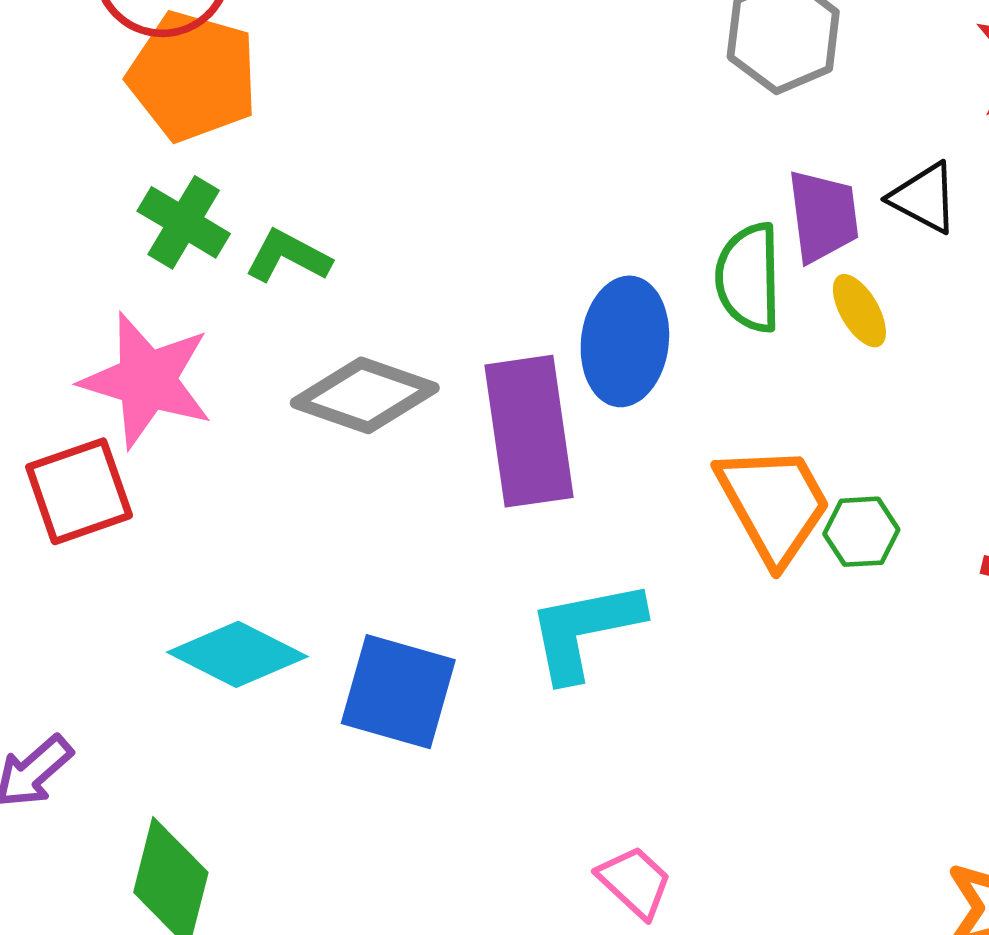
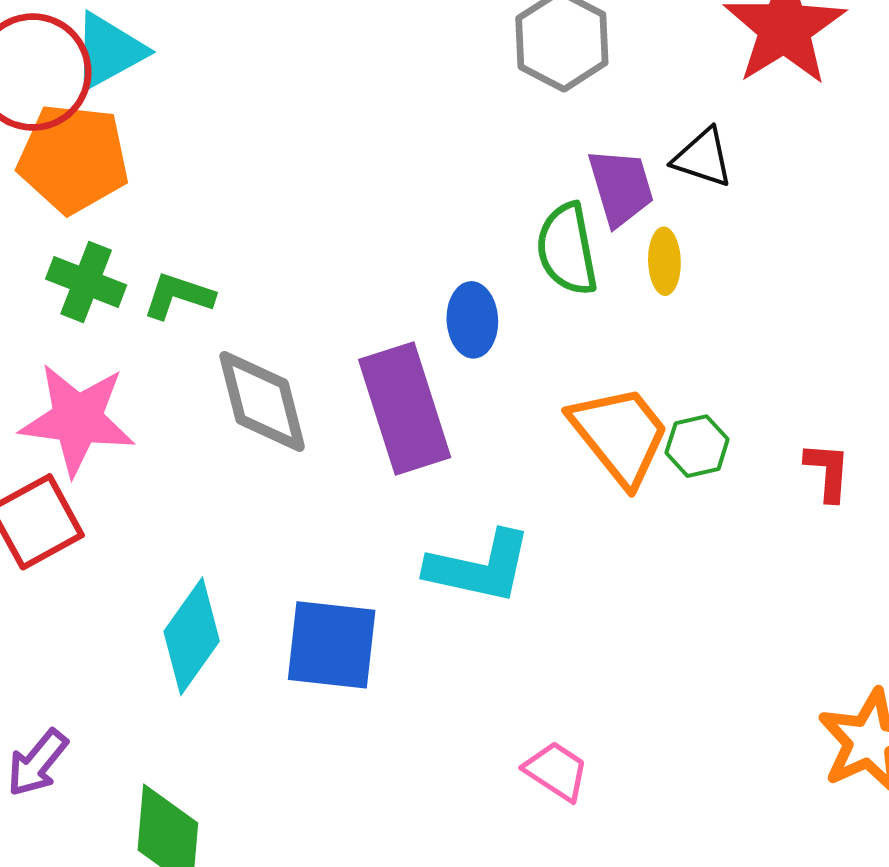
yellow ellipse: (859, 311) -> (664, 261), turned 38
blue ellipse: (625, 341) -> (472, 320), size x0.7
gray diamond: (365, 395) -> (262, 401), turned 66
cyan L-shape: (585, 630) -> (479, 567), turned -147
cyan diamond: (237, 654) -> (192, 636), turned -72

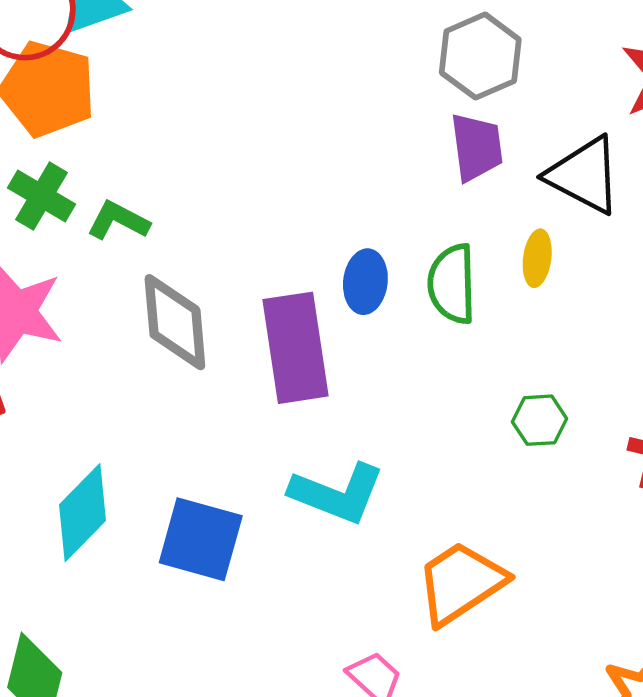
black triangle: (703, 158) -> (584, 175), size x1.5
purple trapezoid: (621, 187) -> (477, 147), moved
green semicircle: (567, 249) -> (452, 284), moved
orange trapezoid: (620, 435) -> (461, 583), moved, turned -94

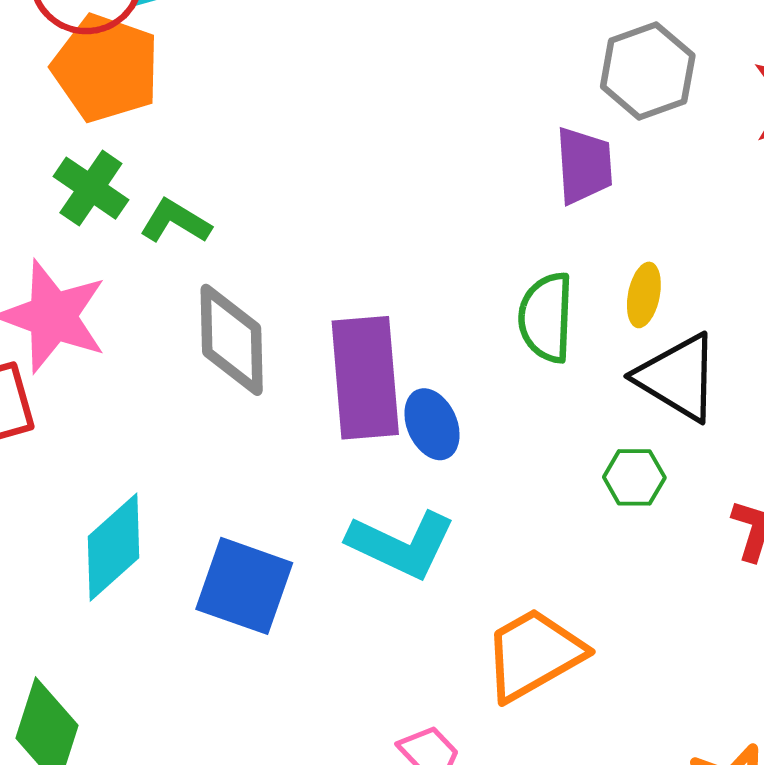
gray hexagon: (480, 56) -> (648, 71), moved
black triangle: (584, 175) -> (678, 377), moved
blue ellipse: (365, 282) -> (432, 424), moved, turned -34

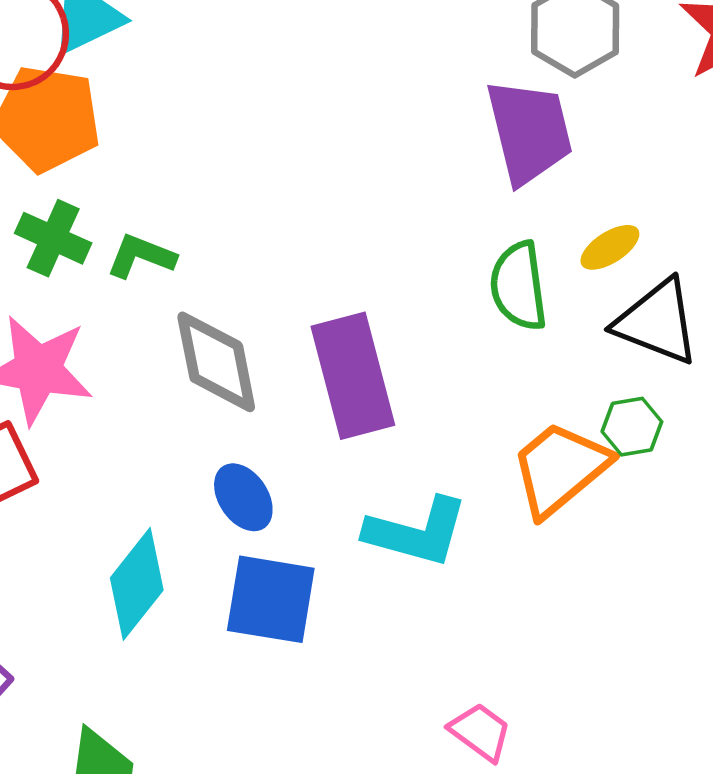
purple trapezoid: (584, 165) -> (529, 132), size x1.4
yellow ellipse: (644, 295) -> (610, 247), turned 56
blue ellipse: (432, 424) -> (243, 497), moved
orange trapezoid: (534, 654) -> (560, 469), moved

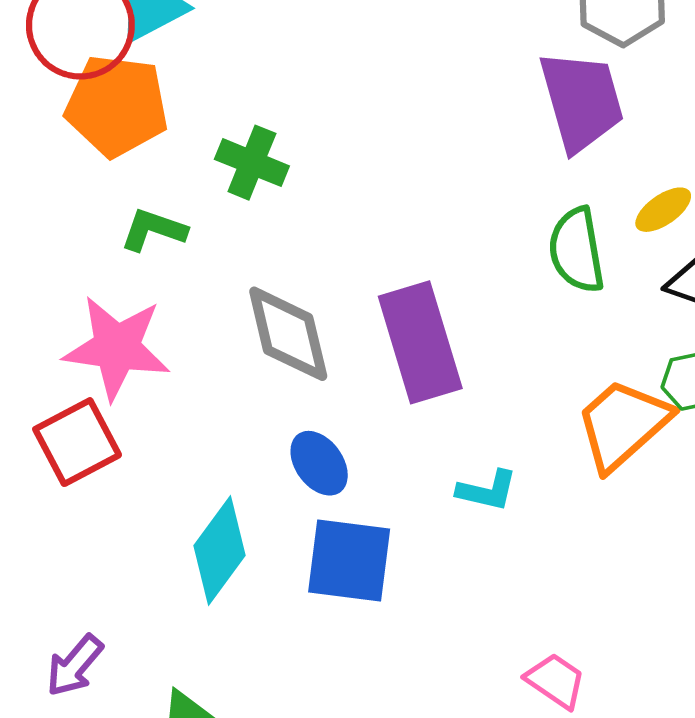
green cross: (53, 238) -> (252, 163), moved
green L-shape: (141, 256) -> (154, 230), moved
cyan L-shape: (417, 532) -> (487, 491), size x0.6

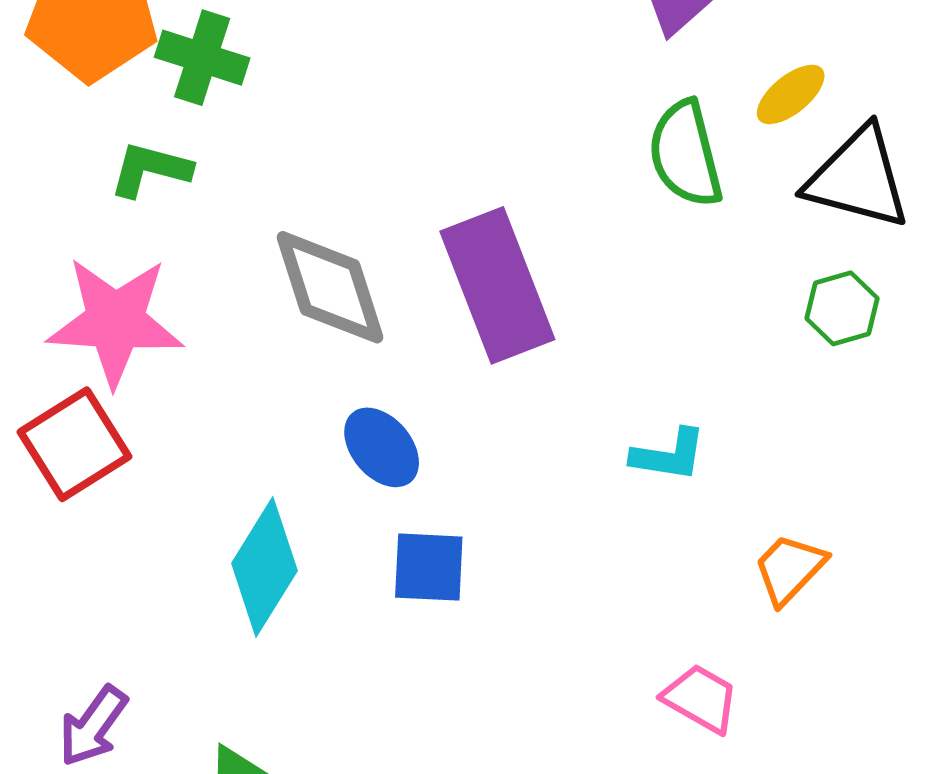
green cross: (252, 163) -> (202, 58), moved
orange trapezoid: (623, 424) -> (789, 569), moved, size x0.6
cyan L-shape: (487, 491) -> (669, 455), moved
blue square: (349, 560) -> (429, 567), size x0.7

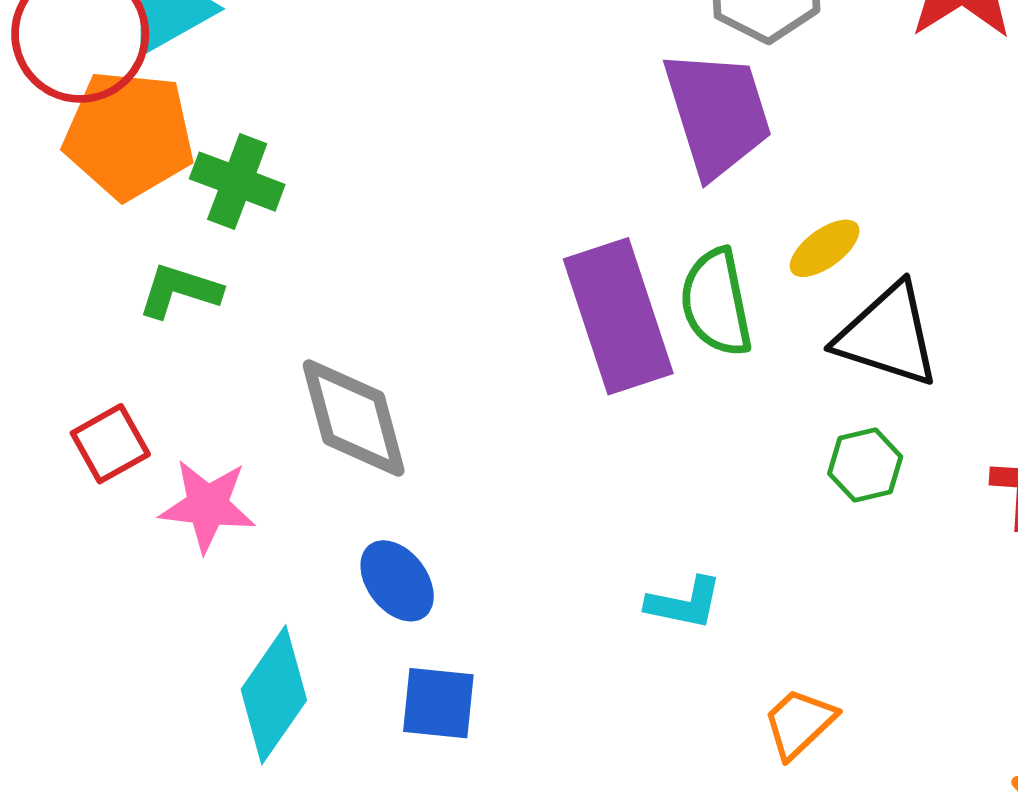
purple rectangle: (497, 285) -> (618, 316), moved
pink star: (115, 321) -> (207, 506), moved, size x0.7
red square: (75, 444) -> (110, 444), moved, size x0.7

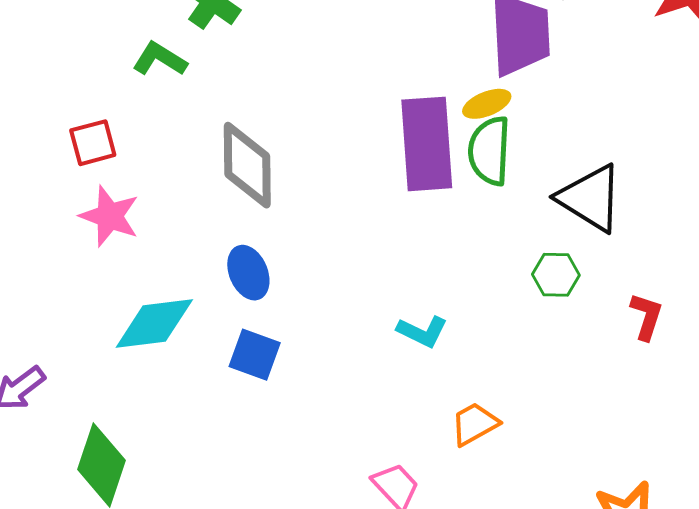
yellow ellipse: (825, 248) -> (487, 104), moved
pink star: (207, 506) -> (110, 216), moved
cyan diamond: (274, 695) -> (154, 324), turned 34

